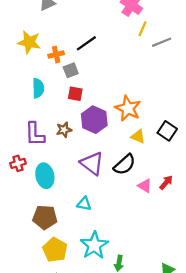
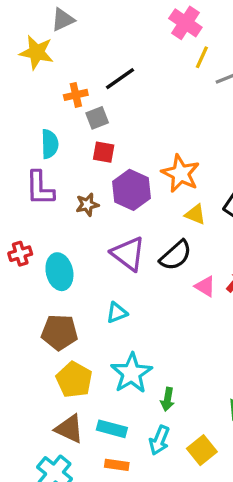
yellow star: (29, 42) -> (37, 52), moved
purple L-shape: (35, 134) -> (40, 188), moved
cyan triangle: (84, 204) -> (117, 313), turned -32

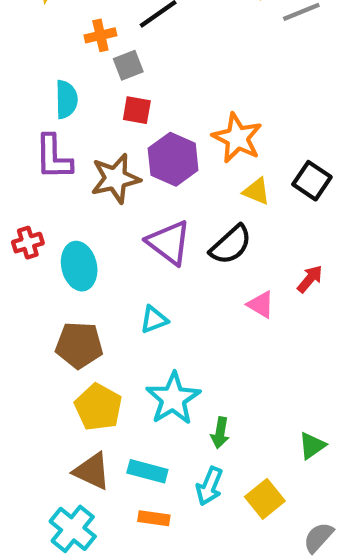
brown star: (87, 205) -> (115, 178), size x1.6
pink triangle: (205, 286) -> (261, 305), moved

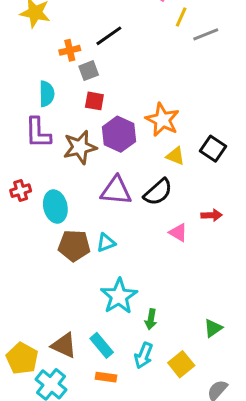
purple triangle: (169, 243) -> (116, 191), turned -32
red arrow: (310, 279) -> (212, 215), turned 48
brown pentagon: (79, 345) -> (74, 246), moved
yellow pentagon: (98, 407) -> (22, 358), moved
cyan rectangle: (147, 471) -> (102, 345), turned 35

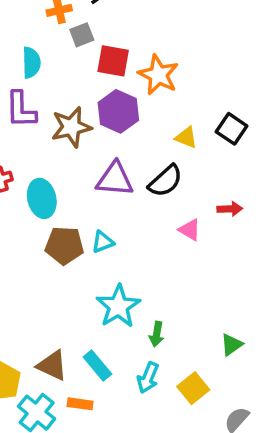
red square: (94, 101) -> (113, 61), moved, size x1.4
orange star: (162, 120) -> (158, 75), moved
orange rectangle: (106, 377) -> (80, 404), moved

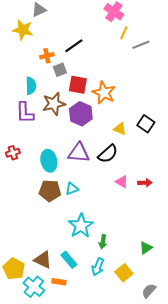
brown star: (71, 127) -> (54, 104), moved
cyan ellipse: (42, 198) -> (49, 161), moved
red arrow: (230, 209) -> (145, 183), moved

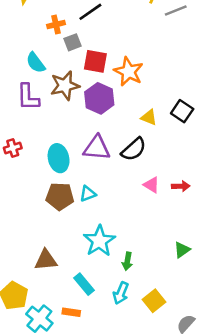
cyan semicircle: (31, 86) -> (36, 63), turned 144
green triangle: (146, 248) -> (182, 250), moved
brown triangle: (43, 260) -> (46, 260), moved, turned -30

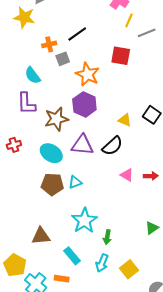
red square: (95, 61) -> (121, 56), moved
orange star: (129, 72) -> (88, 74), moved
brown star: (65, 86) -> (56, 119), moved
cyan ellipse: (59, 158) -> (51, 153), turned -45

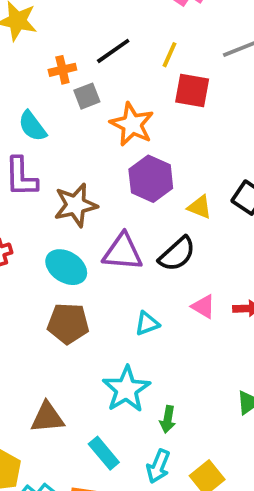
yellow line: (129, 21) -> (170, 55), moved
purple hexagon: (84, 104) -> (151, 179), moved
cyan triangle: (75, 182) -> (147, 323), moved

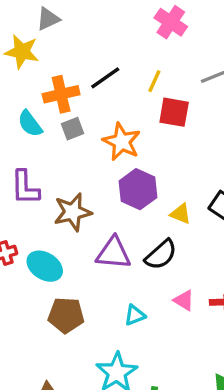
orange cross: (62, 70) -> (61, 94), size x1.5
gray square: (87, 96) -> (73, 129), moved
cyan semicircle: (32, 126) -> (30, 124), moved
cyan ellipse: (66, 267) -> (45, 266), moved

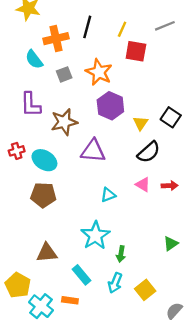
black line: (105, 78) -> (87, 27), turned -40
gray square: (73, 129) -> (64, 74), moved
yellow triangle: (181, 214) -> (141, 123), turned 42
black semicircle: (161, 255) -> (149, 152), moved
brown pentagon: (66, 315) -> (43, 195), moved

